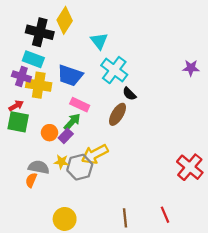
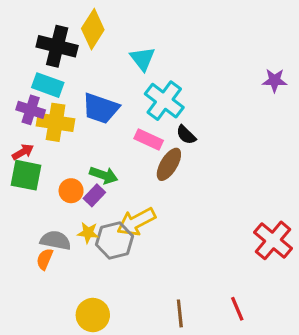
purple star: (191, 68) -> (275, 80), moved
pink rectangle: (80, 105) -> (149, 139), moved
green arrow: (72, 122) -> (104, 175), turned 66

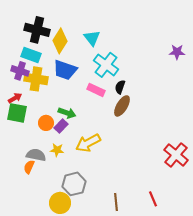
yellow diamond: (93, 29) -> (60, 41), moved
black semicircle: (186, 135) -> (120, 87), turned 64
brown ellipse: (169, 164) -> (122, 106), moved
gray hexagon: (115, 240) -> (74, 184), moved

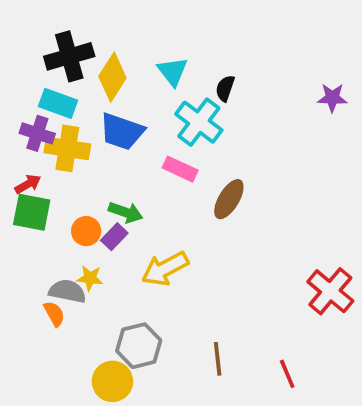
black cross: (37, 30) -> (69, 56), turned -30
black semicircle: (120, 87) -> (225, 88), moved
yellow star: (57, 150) -> (90, 278), moved
orange semicircle: (29, 167) -> (54, 314), turned 128
brown line: (116, 202) -> (218, 359), moved

